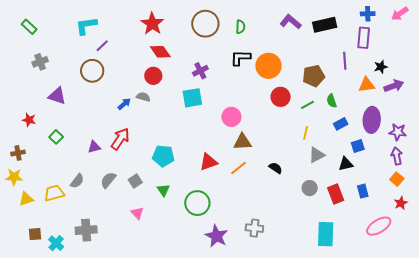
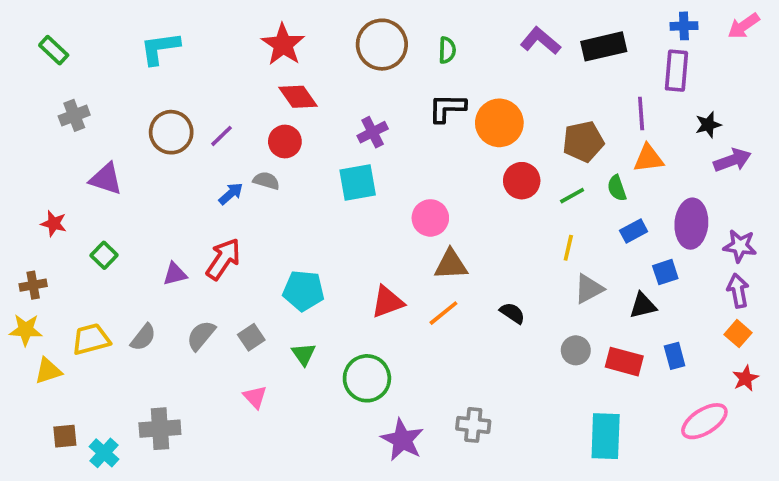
purple line: (102, 46) -> (221, 136), moved
orange triangle: (367, 85) -> (648, 158), moved
yellow trapezoid: (54, 193) -> (91, 339), moved
red rectangle: (336, 194) -> (624, 362), turned -54

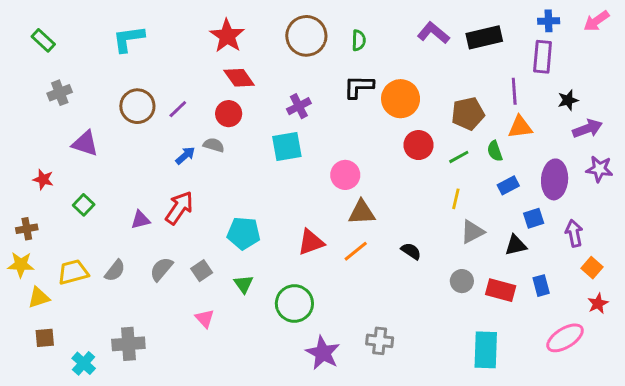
purple star: (740, 246) -> (599, 169), moved
purple arrow: (738, 291) -> (574, 233), moved
brown square: (65, 436) -> (45, 338), moved

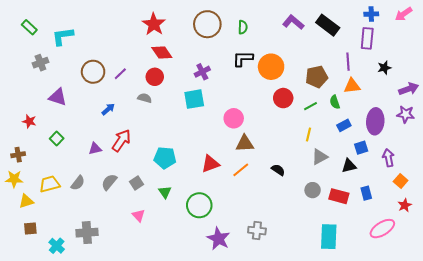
black rectangle: (484, 37) -> (328, 25), turned 50
cyan L-shape: (128, 39) -> (63, 36), moved
purple arrow: (587, 129) -> (409, 89), moved
blue arrow: (185, 155) -> (108, 109), moved

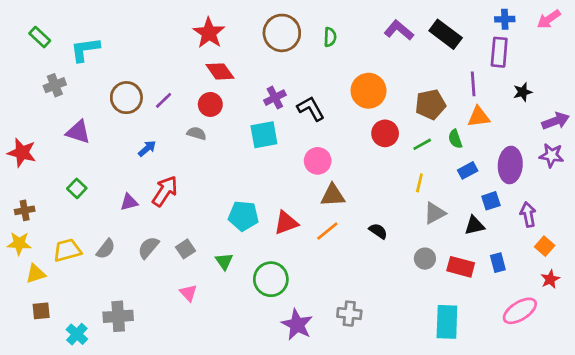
black L-shape: (243, 59) -> (311, 109), moved, turned 60
red star: (29, 121) -> (22, 153), moved, size x1.5
cyan pentagon: (165, 158) -> (243, 216), moved

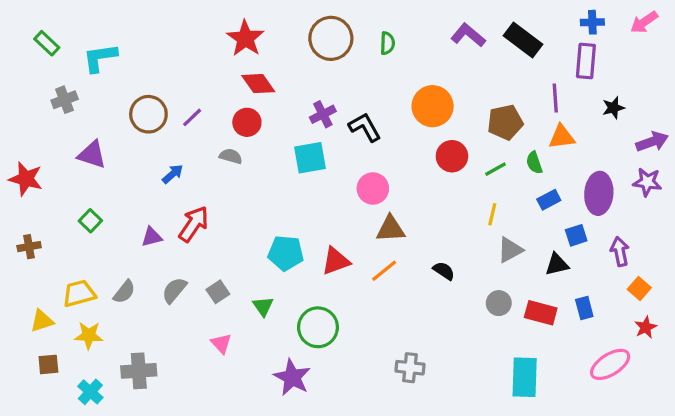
yellow star: (19, 243) -> (89, 335), moved
purple star: (297, 325) -> (292, 377), moved

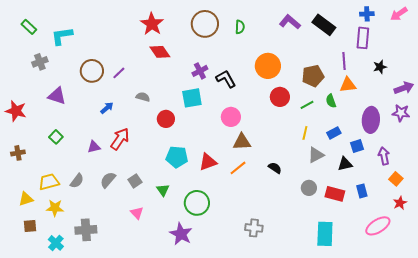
red circle: (247, 122) -> (166, 119), moved
blue rectangle: (549, 200) -> (334, 133), moved

